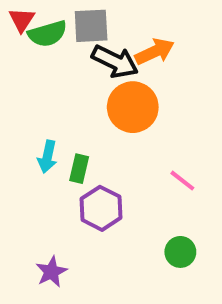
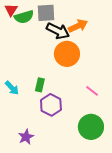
cyan arrow: (47, 157) -> (12, 88), moved, turned -56
green circle: (180, 252) -> (91, 127), size x1.6

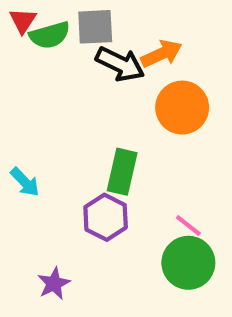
orange circle: (67, 54) -> (182, 108), moved
green rectangle: (40, 85) -> (122, 172), moved, size x1.5
pink line: (92, 91) -> (188, 226), moved

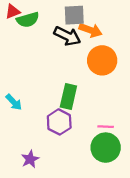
red triangle: (23, 21) -> (13, 12), turned 35
gray square: (95, 27) -> (74, 15), moved
orange arrow: (161, 54) -> (91, 30), turned 45
pink line: (188, 226) -> (106, 127), turned -35

